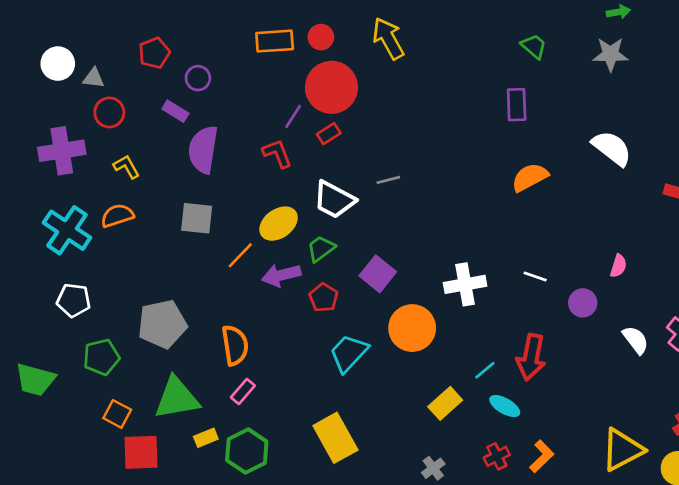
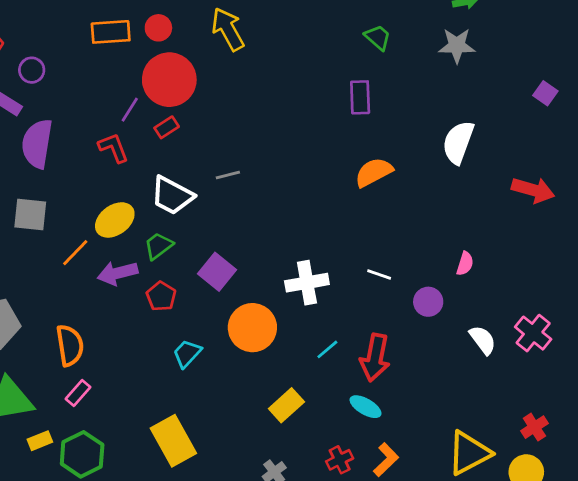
white semicircle: (612, 148) -> (458, 142), turned -108
cyan trapezoid: (349, 353) -> (187, 354), size x0.7
cyan line: (485, 370) -> (327, 349), moved
cyan ellipse: (505, 406) -> (366, 407), moved

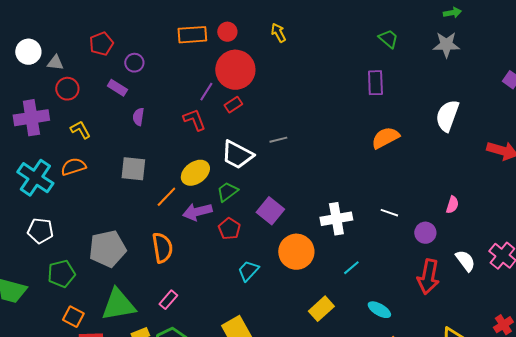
yellow arrow: (228, 29) -> (278, 33), size x0.6
purple semicircle: (37, 144) -> (138, 117), size x0.5
orange semicircle: (70, 345) -> (162, 248), moved
red arrow: (375, 358) -> (428, 277), moved

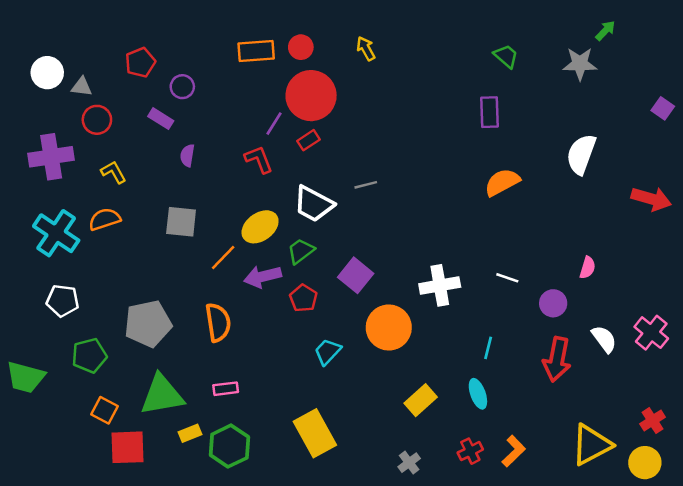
green arrow: (452, 13) -> (605, 31), moved, turned -36
cyan line: (351, 268) -> (488, 348), moved, turned -36
pink rectangle: (168, 300) -> (226, 389), turned 42
cyan ellipse: (379, 310) -> (478, 394), moved, turned 40

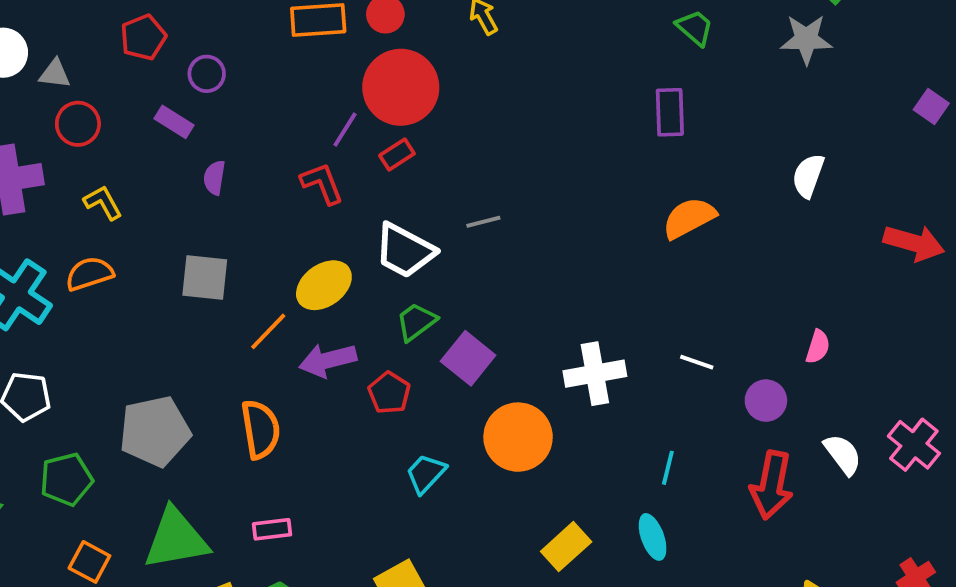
white semicircle: (581, 154) -> (808, 176), size x0.7
green trapezoid: (301, 251) -> (416, 322), moved

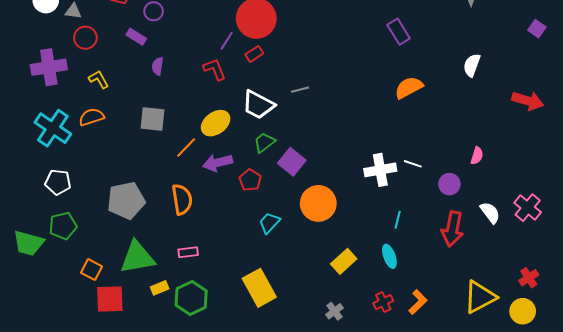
purple rectangle: (670, 112) -> (399, 32), turned -30
white cross: (595, 374) -> (380, 170), moved
green pentagon: (66, 479) -> (63, 226), moved

